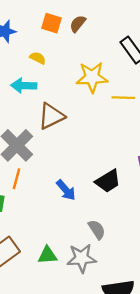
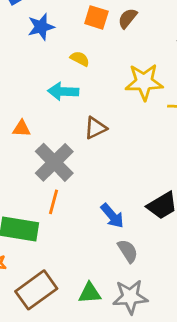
brown triangle: (51, 116) -> (95, 128), size x0.7
gray semicircle: (97, 229) -> (128, 251), moved

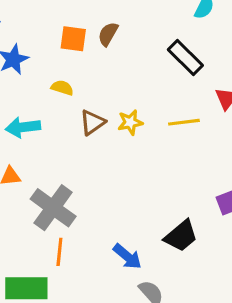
yellow star: (144, 82) -> (130, 122), moved, size x0.6
cyan arrow: (63, 91) -> (23, 127), moved
brown triangle: (95, 128) -> (92, 122), moved

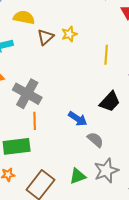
yellow semicircle: (62, 88) -> (24, 17), size x1.5
yellow line: (184, 122) -> (106, 55), moved, turned -72

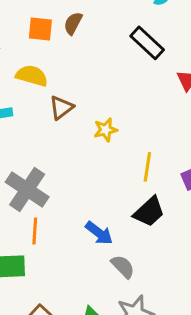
yellow star: (69, 34) -> (106, 130), moved
yellow line: (106, 55) -> (147, 167), moved

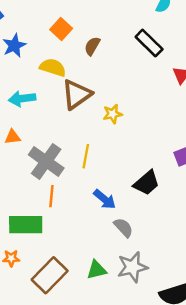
brown semicircle: (73, 23) -> (92, 46), moved
orange square: (40, 29) -> (61, 29), turned 35
brown triangle: (61, 107) -> (77, 94), size x1.5
yellow line: (147, 167) -> (86, 156), moved

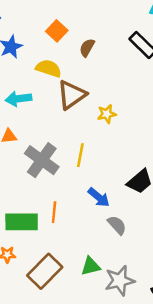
orange line: (51, 196) -> (54, 212), moved
gray star: (132, 267) -> (120, 281), moved

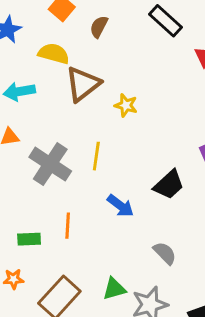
yellow star: (107, 114) -> (126, 105), turned 30
green rectangle: (22, 222) -> (29, 239), size x0.6
gray semicircle: (117, 225) -> (165, 253), moved

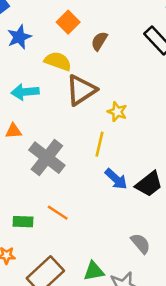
yellow line: (96, 156) -> (100, 144), moved
blue arrow: (120, 206) -> (116, 179), moved
orange line: (68, 226) -> (58, 213), turned -65

